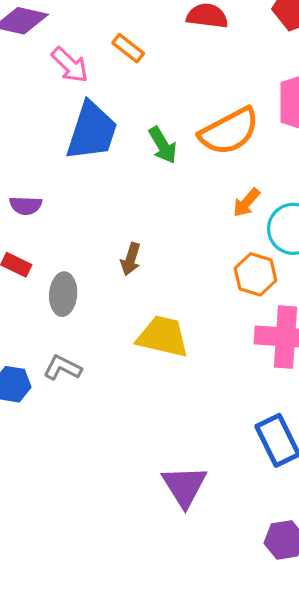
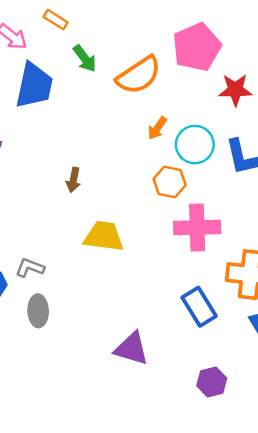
green arrow: (163, 145) -> (85, 58), moved
gray ellipse: (63, 294) -> (38, 311), moved
purple triangle: (184, 486) -> (132, 349), turned -36

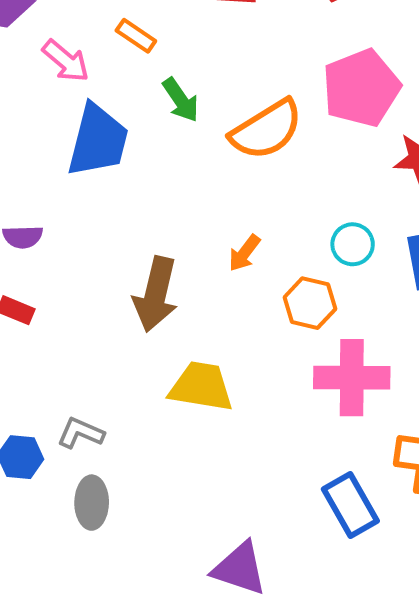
orange arrow: (157, 128) -> (244, 253), moved
cyan circle: (195, 145) -> (353, 244), size x0.7
brown arrow: (73, 180) -> (156, 294), size x1.8

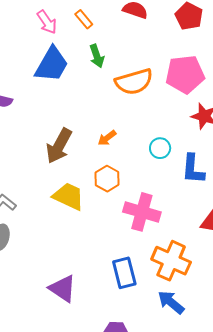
orange hexagon: (310, 303) -> (107, 179), moved

